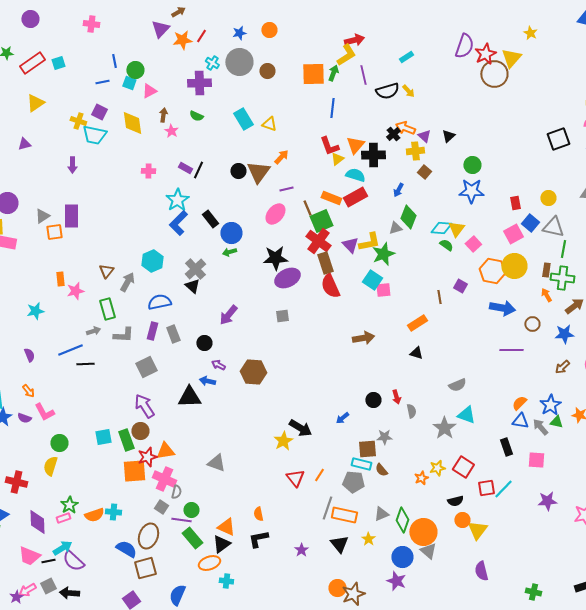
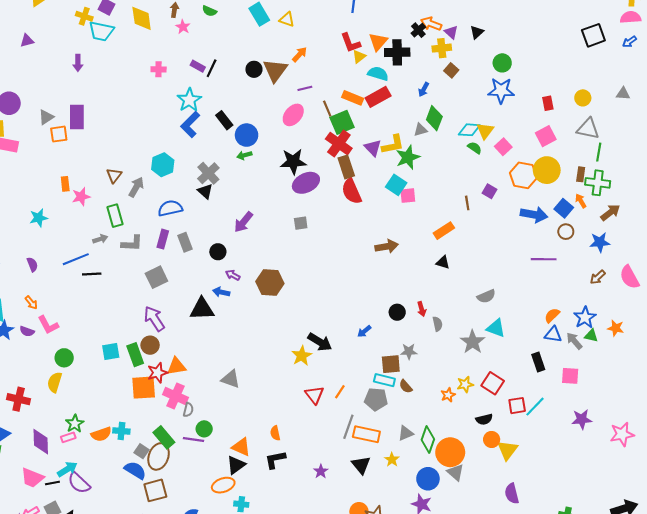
blue square: (530, 223) -> (564, 208), moved
gray square: (161, 507) -> (142, 451), moved
green rectangle: (192, 538) -> (164, 437), moved

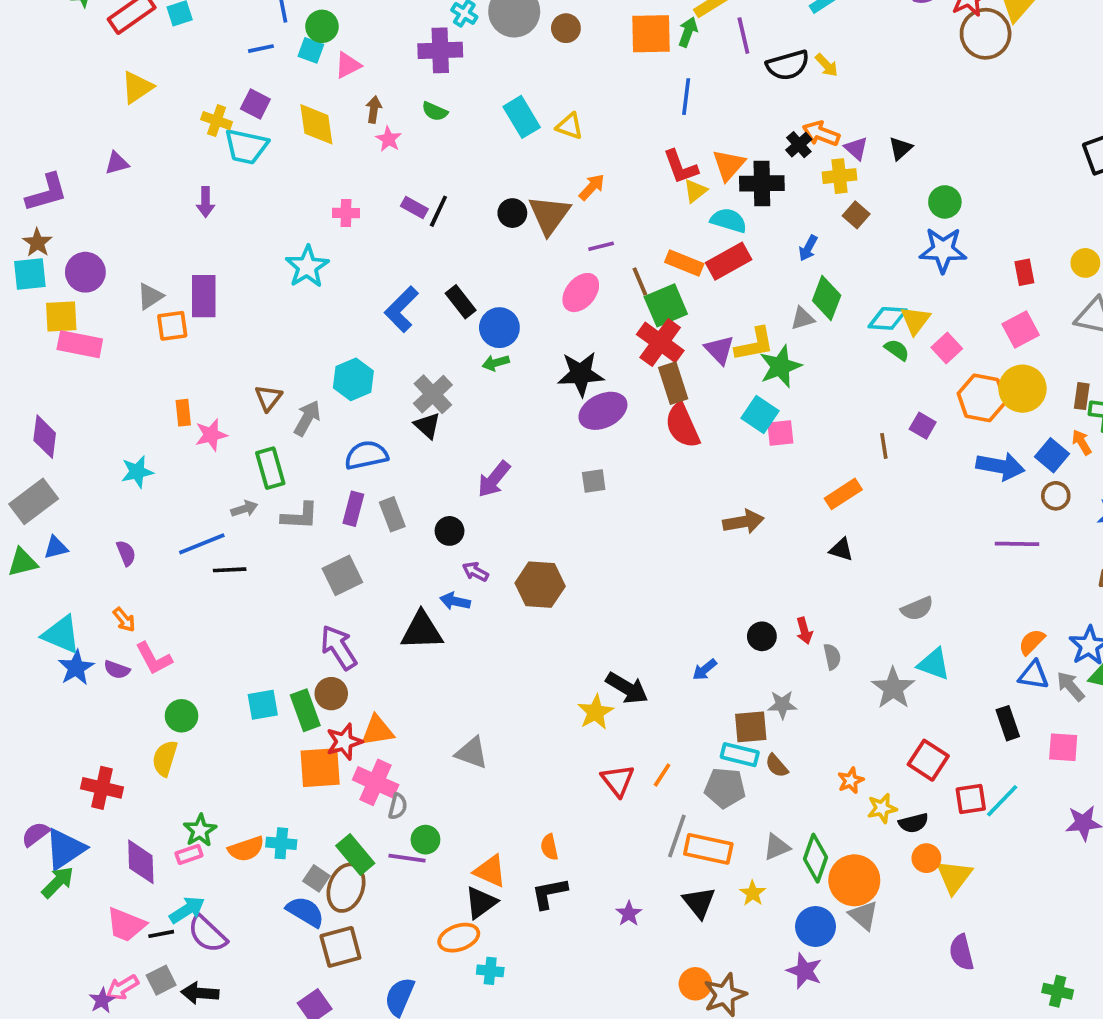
cyan star: (189, 100) -> (307, 267), moved
yellow star: (465, 384) -> (882, 808), moved

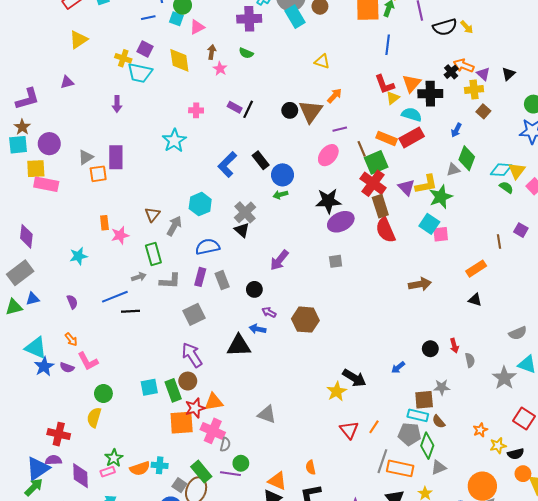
cyan rectangle: (522, 117) -> (295, 17), moved
purple semicircle: (35, 834) -> (53, 460), moved, turned 35
green diamond: (815, 858) -> (427, 446), moved

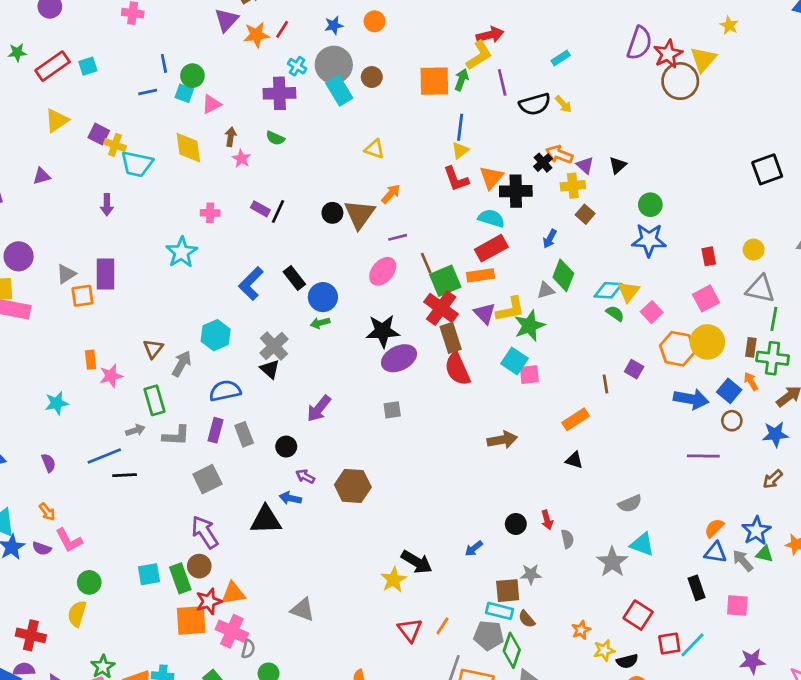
purple square: (145, 49) -> (99, 134), moved
yellow triangle: (393, 98) -> (460, 150), moved
orange rectangle: (387, 138) -> (480, 275), moved, turned -30

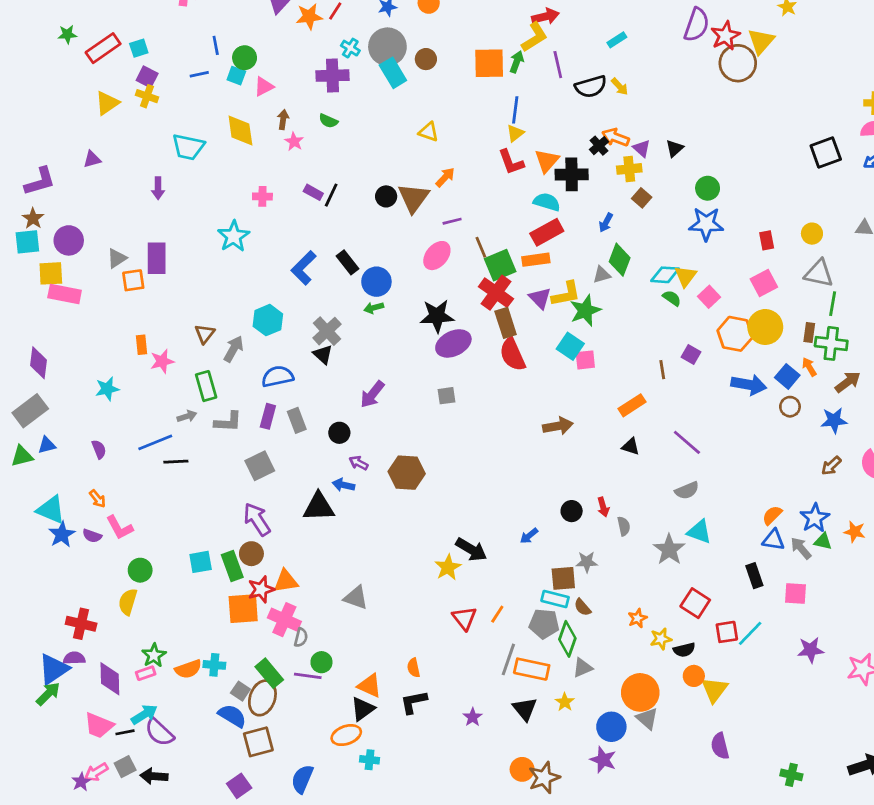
purple square: (99, 134) -> (147, 77), moved
yellow cross: (115, 145) -> (147, 96), moved
purple line: (703, 456) -> (687, 442), moved, turned 40

